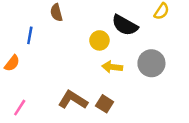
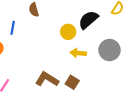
black semicircle: (125, 25) -> (88, 20), turned 110

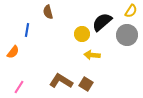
gray circle: (110, 50) -> (127, 35), moved

